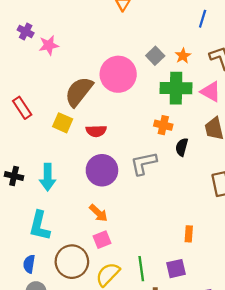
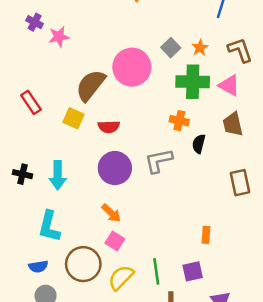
pink square: (102, 240) -> (115, 241), turned -36
blue semicircle: (29, 264) -> (38, 267), turned -108

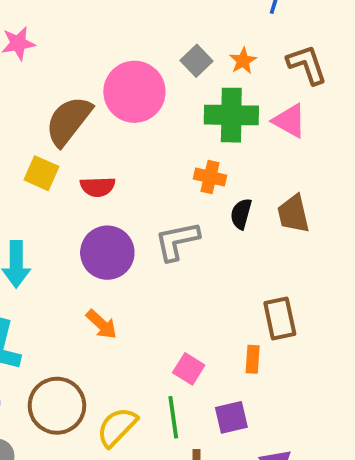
brown trapezoid: (233, 124) -> (293, 214), moved
brown rectangle: (240, 183) -> (280, 319), moved
pink square: (115, 241) -> (189, 369), moved

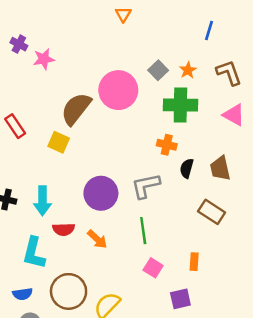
pink triangle: (289, 121) -> (234, 115), moved
red semicircle: (98, 187) -> (64, 229), moved
brown rectangle: (280, 319) -> (212, 212), moved, turned -45
green line: (173, 417) -> (143, 231), moved

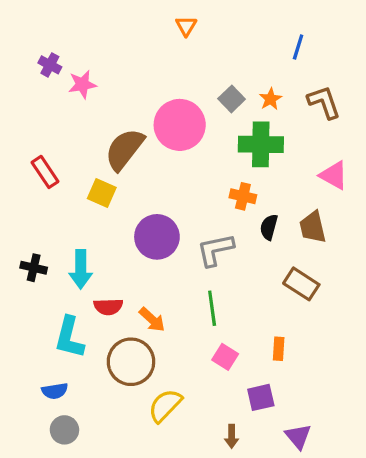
pink triangle: (234, 115) -> (334, 175), moved
purple circle: (101, 193) -> (157, 237), moved
brown circle: (69, 291) -> (131, 362), moved

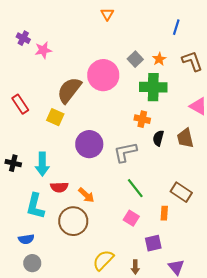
brown rectangle: (301, 284) -> (181, 192), moved
green line: (212, 308) -> (135, 188), moved, turned -30
yellow semicircle: (165, 406) -> (103, 260), moved

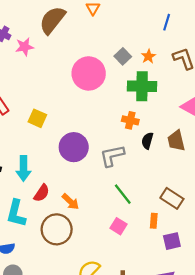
brown semicircle: (69, 90) -> (52, 20), moved
red semicircle: (59, 187) -> (42, 193), turned -54
purple square: (153, 243) -> (172, 241), moved

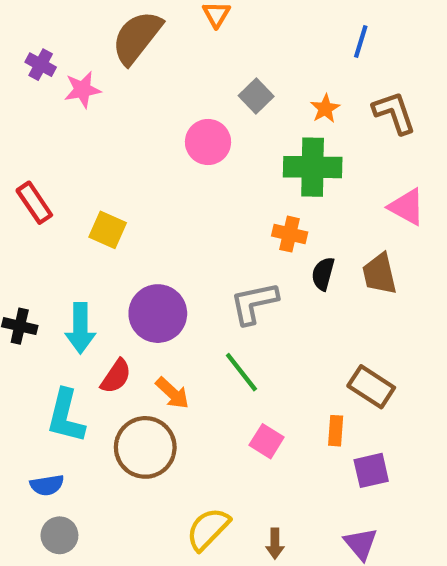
gray square: (123, 56) -> (256, 96), moved
pink circle: (89, 73) -> (208, 142), size x0.7
purple circle: (74, 147) -> (158, 314), moved
green line: (123, 194) -> (241, 372), moved

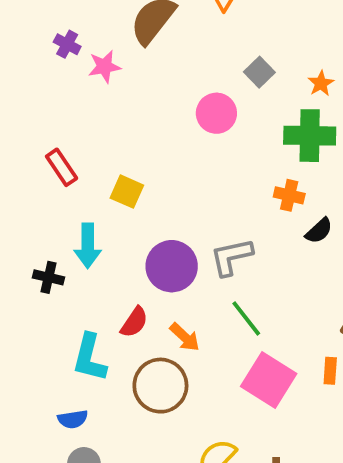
black semicircle: (323, 274) -> (319, 231), turned -148
gray L-shape: (254, 303) -> (231, 257), moved
cyan arrow: (80, 328) -> (88, 246), moved
pink square: (267, 441) -> (269, 380), size x1.8

